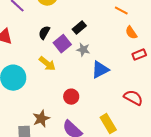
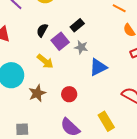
brown star: (41, 119) -> (37, 93), moved

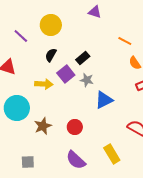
black semicircle: (42, 30) -> (51, 55), moved
yellow arrow: (45, 61) -> (44, 84), moved, turned -36

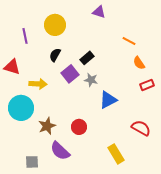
purple line: (21, 36) -> (25, 36), turned 35
yellow arrow: (44, 84) -> (38, 84), moved
purple semicircle: (76, 160) -> (60, 151), moved

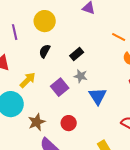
purple square: (70, 74) -> (60, 87), moved
yellow arrow: (38, 84) -> (28, 80), turned -48
blue triangle: (108, 100) -> (98, 96), turned -36

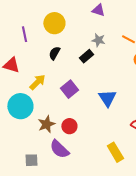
gray star: (81, 76) -> (98, 40), moved
red circle: (69, 123) -> (69, 126), moved

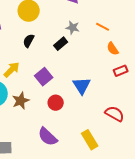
brown star: (46, 124) -> (21, 101), moved
red circle: (69, 126) -> (56, 103), moved
purple semicircle: (59, 149) -> (48, 137), moved

